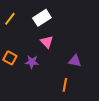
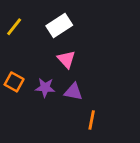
purple triangle: (75, 61) -> (73, 92), moved

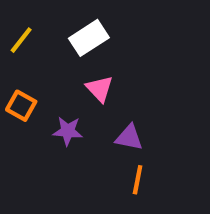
orange square: (14, 82) -> (21, 106), moved
purple triangle: (73, 92) -> (129, 137), moved

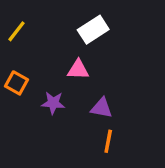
white rectangle: (89, 38) -> (93, 30), moved
pink triangle: (99, 89) -> (78, 70), turned -45

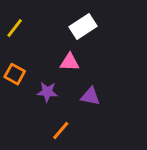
orange line: (108, 141) -> (61, 131), moved, turned 30

